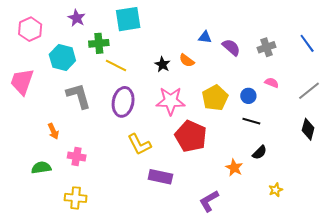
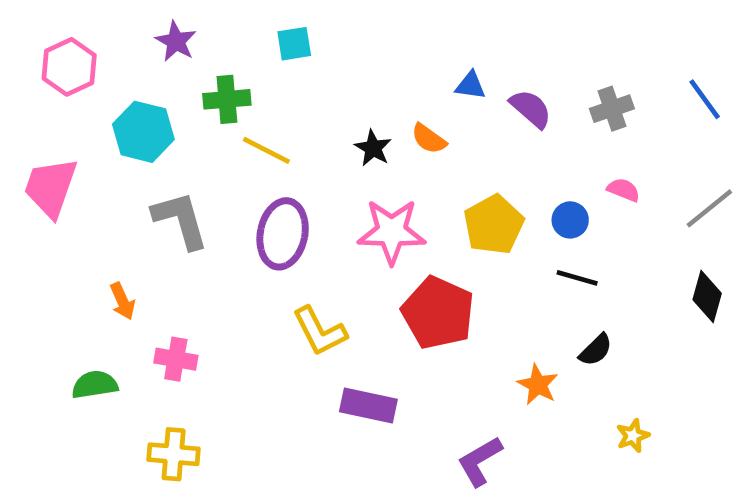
cyan square: (128, 19) -> (294, 44), size x0.6

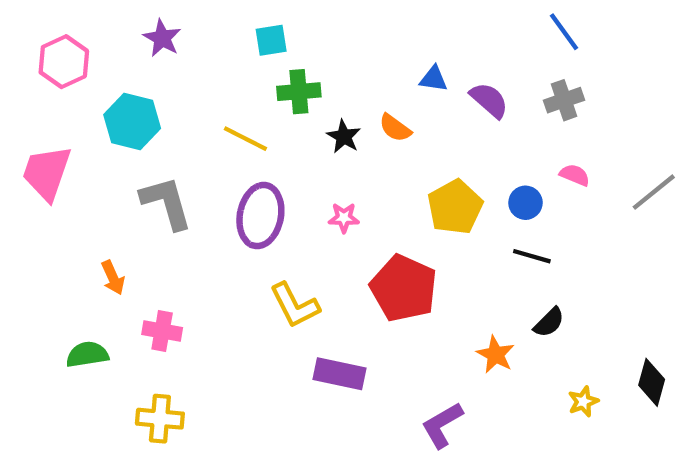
green cross: (227, 99) -> (299, 92), moved
blue line: (705, 99) -> (564, 32), moved
pink star: (392, 232) -> (344, 218), moved, size x0.5
black diamond: (707, 297) -> (652, 382), moved

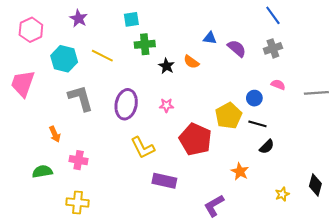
yellow line: (245, 139) -> (102, 56), moved
gray line: (654, 192) -> (316, 93), turned 35
yellow pentagon: (455, 207) -> (228, 116), moved
black semicircle: (549, 322) -> (267, 147), moved

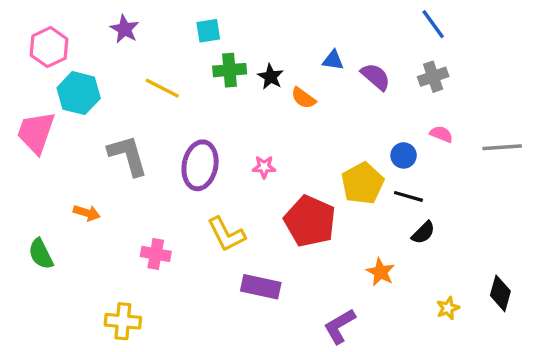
cyan hexagon: (64, 59) -> (79, 93), moved
black star: (166, 66) -> (271, 77), moved
orange arrow: (55, 134) -> (87, 213), turned -49
pink cross: (79, 160) -> (156, 254), moved
green semicircle: (42, 171) -> (41, 254), moved, turned -108

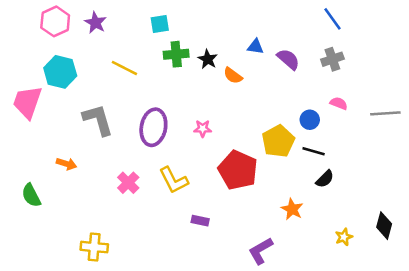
pink hexagon: (49, 47) -> (55, 21), moved
pink cross: (156, 254) -> (128, 183), moved, turned 35
purple rectangle: (261, 287) -> (200, 221), size x0.6

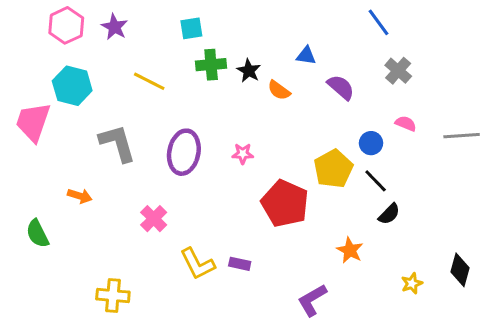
blue line: (332, 19) -> (379, 22), moved
purple semicircle: (288, 59) -> (341, 87), moved
gray cross: (332, 59) -> (398, 71), turned -30
black line: (314, 151) -> (376, 181), turned 30
yellow L-shape: (174, 180) -> (197, 264), moved

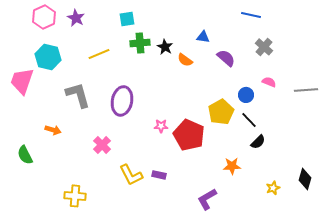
blue line: (379, 22) -> (251, 15), turned -42
yellow line: (149, 81) -> (99, 54), turned -50
pink star: (243, 154) -> (161, 126), moved
orange star: (350, 250) -> (232, 166), turned -30

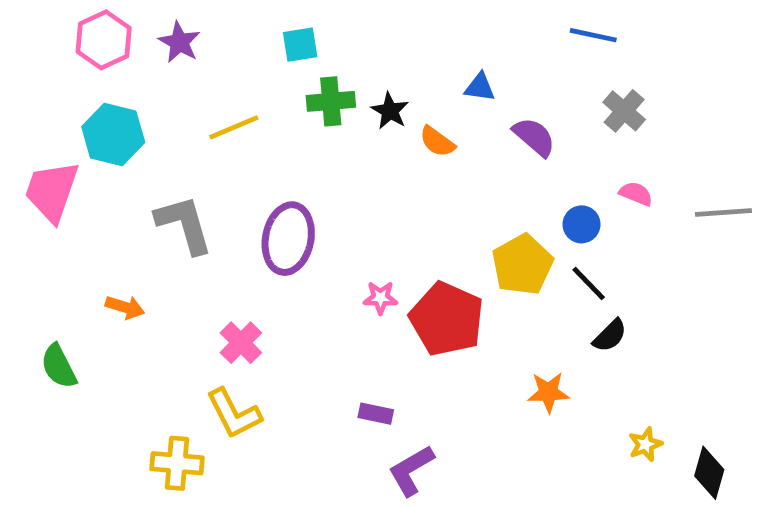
yellow L-shape: (131, 175) -> (234, 414), moved
black diamond: (305, 179) -> (709, 473), moved
purple L-shape: (207, 199) -> (411, 470), moved

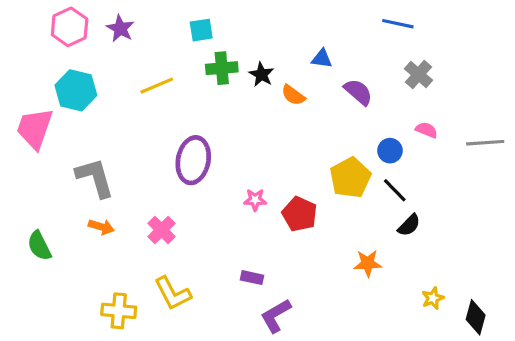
gray L-shape: (184, 224) -> (95, 178), moved
orange arrow: (125, 307) -> (101, 227), moved
red pentagon: (447, 319) -> (300, 214), size x0.7
yellow L-shape: (234, 414) -> (173, 293), moved

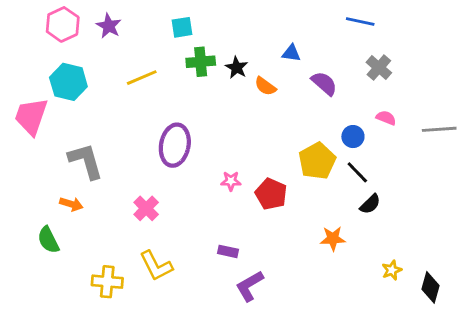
orange arrow: (101, 227) -> (71, 204), moved
green semicircle: (39, 246) -> (48, 240), moved

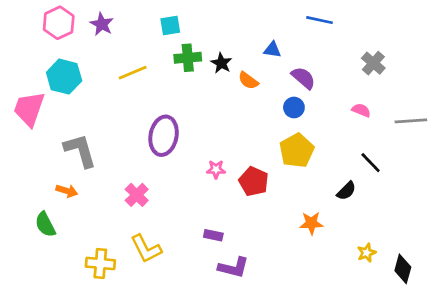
blue line: (360, 22) -> (320, 20), moved
gray cross: (379, 68) -> (373, 63), moved
blue circle: (353, 137) -> (294, 107), moved
black line: (357, 172) -> (371, 163), moved
purple L-shape: (250, 286) -> (233, 267), turned -136

